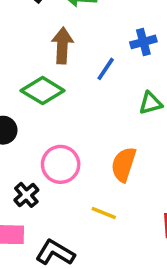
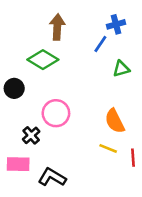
blue line: (106, 69) -> (100, 44), moved
orange semicircle: (124, 164) -> (115, 121), moved, turned -45
yellow line: (104, 213) -> (108, 148), moved

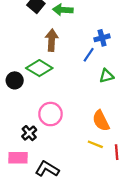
black circle: (14, 88) -> (15, 80), moved

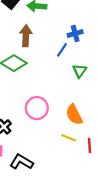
green triangle: (107, 76) -> (80, 71), turned -40
pink circle: (50, 114) -> (37, 108), moved

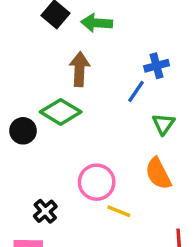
orange semicircle: (74, 115) -> (158, 174), moved
yellow line: (69, 138) -> (119, 211), moved

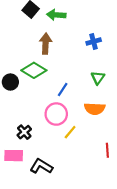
blue line: (136, 91) -> (63, 89), moved
orange semicircle: (158, 174) -> (95, 109), turned -60
yellow line: (119, 211) -> (70, 132), turned -72

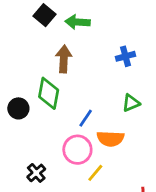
green diamond: (34, 70) -> (49, 93), turned 70
green triangle: (98, 78) -> (131, 103), turned 32
orange semicircle: (95, 109) -> (110, 139), moved

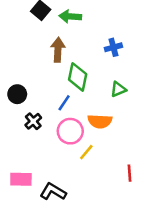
green diamond: (49, 93) -> (78, 77), moved
blue line: (86, 118) -> (64, 103), moved
black cross: (36, 173) -> (33, 121), moved

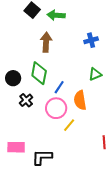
green diamond: (78, 77) -> (39, 73), moved
blue line: (64, 103) -> (59, 87), moved
orange semicircle: (100, 121) -> (80, 100), turned 78
black L-shape: (53, 192) -> (42, 157), turned -30

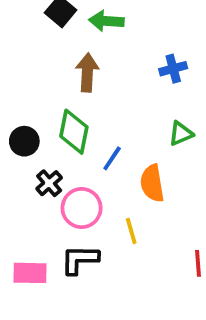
pink circle: (56, 108) -> (82, 208), moved
yellow line: (69, 125) -> (131, 231), turned -56
black L-shape: (42, 157) -> (80, 260), moved

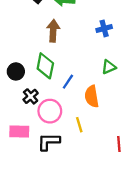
pink rectangle: (30, 273) -> (19, 131), moved

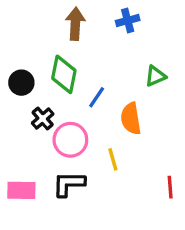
blue cross: (104, 28) -> (128, 20), moved
pink rectangle: (19, 131) -> (21, 190), moved

